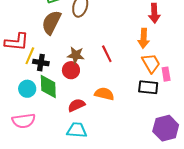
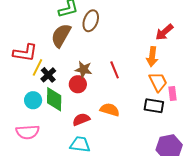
red arrow: (154, 13) -> (164, 32), turned 48
black cross: (41, 63) -> (48, 75), turned 35

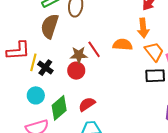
red line: (115, 70) -> (94, 49), moved
green diamond: (54, 99) -> (59, 108), moved, turned 60
orange semicircle: (110, 110) -> (123, 45), moved

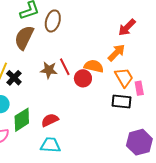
orange arrow: (143, 28) -> (116, 53), turned -138
red circle: (76, 71) -> (83, 78), moved

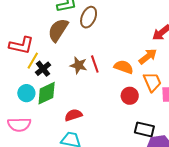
red circle: (83, 78) -> (130, 96), moved
black rectangle: (121, 102) -> (144, 129), moved
green diamond: (22, 120) -> (47, 93), moved

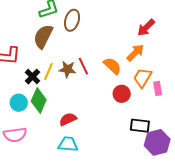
yellow line: (33, 61) -> (48, 71), moved
orange semicircle: (124, 67) -> (112, 66), turned 30
orange trapezoid: (152, 82) -> (143, 78), turned -120
green diamond: (47, 93) -> (39, 101), turned -35

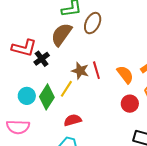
yellow line: (48, 71) -> (66, 89), moved
black cross: (33, 77) -> (42, 59), moved

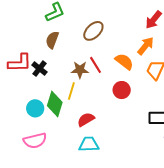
brown ellipse: (93, 23) -> (93, 31), moved, turned 35
brown semicircle: (61, 34) -> (52, 40), size x0.7
red circle: (130, 104) -> (122, 90), moved

